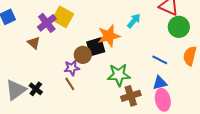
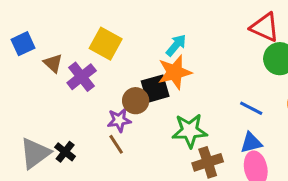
cyan arrow: (134, 21) -> (176, 45), moved
purple cross: (47, 23) -> (82, 77), moved
brown triangle: (34, 43) -> (53, 63), moved

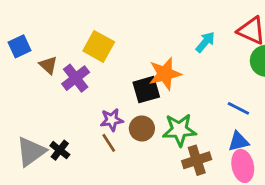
cyan arrow: (176, 45) -> (205, 42), moved
brown circle: (136, 101) -> (142, 128), moved

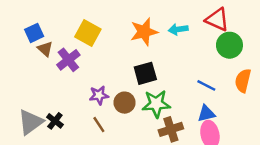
cyan arrow: (205, 42) -> (178, 29), turned -138
blue square: (19, 46) -> (34, 33), moved
orange star: (165, 74) -> (144, 32), moved
black square: (146, 90) -> (145, 73), moved
brown line: (109, 143) -> (99, 125), moved

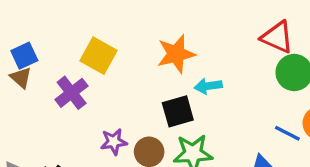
cyan arrow: (178, 29) -> (208, 86), moved
brown triangle: (45, 49) -> (21, 78), moved
blue line: (206, 85) -> (287, 133), moved

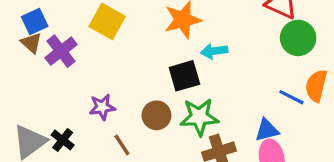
purple cross: (72, 93) -> (61, 51), moved
purple star: (114, 142) -> (102, 107), moved

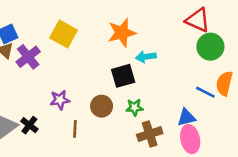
green star: (199, 117) -> (134, 107), size x0.6
brown line: (122, 145) -> (75, 129), turned 36

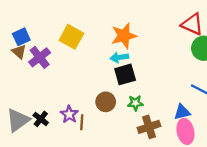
cyan arrow: (146, 57) -> (119, 57), moved
purple star: (60, 100) -> (69, 114), moved, turned -30

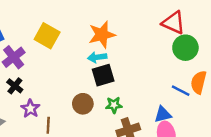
purple star: (69, 114) -> (30, 109), moved
black cross: (41, 119) -> (15, 86), moved
brown line: (82, 122) -> (48, 125), moved

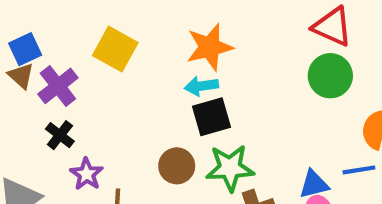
green circle: (185, 48) -> (330, 76), moved
blue line: (181, 91) -> (359, 170), moved, turned -36
green star: (114, 105) -> (230, 168), size x1.6

